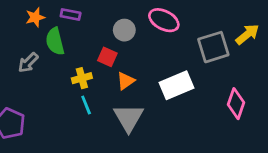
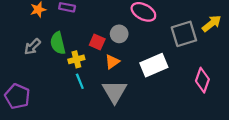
gray circle: (124, 30) -> (119, 34), moved
green semicircle: (55, 41) -> (58, 43), moved

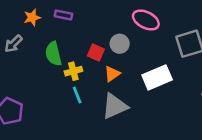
gray arrow: (32, 47) -> (13, 44), moved
gray triangle: (115, 92) -> (115, 106), turned 36

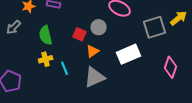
yellow cross: (73, 71) -> (46, 59), moved

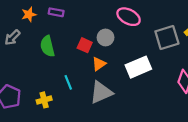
yellow cross: (46, 59) -> (44, 100), moved

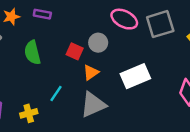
gray square: (167, 37) -> (160, 24), moved
cyan line: (68, 82) -> (56, 93), turned 56

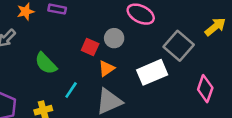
gray square: (160, 24) -> (179, 46), moved, turned -32
green semicircle: (32, 53) -> (46, 63), moved, turned -30

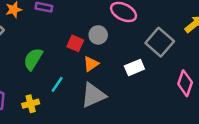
green semicircle: (46, 63) -> (33, 59), turned 75
white rectangle: (152, 72) -> (134, 68), size x0.7

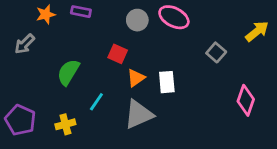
gray circle: (98, 35) -> (137, 20), moved
gray square: (160, 42) -> (216, 52), size x0.6
white rectangle: (134, 68) -> (167, 82), moved, turned -72

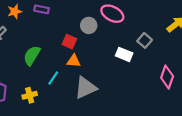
gray circle: (137, 20) -> (89, 25), moved
orange triangle: (136, 78) -> (74, 61), moved, turned 40
white rectangle: (167, 82) -> (124, 54), moved, turned -63

